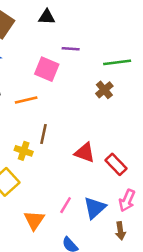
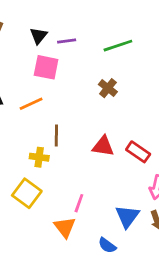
black triangle: (47, 17) -> (39, 36), moved, turned -42
brown cross: (104, 90) -> (108, 88), moved
pink line: (66, 205) -> (79, 203), moved
blue triangle: (95, 208) -> (127, 216), moved

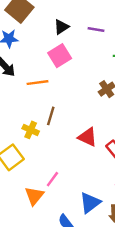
purple line: (67, 41) -> (96, 30), moved
pink square: (46, 67) -> (60, 56), turned 30

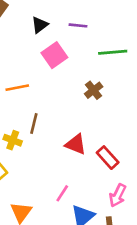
pink square: (60, 56) -> (54, 55), moved
pink line: (52, 179) -> (62, 193), moved

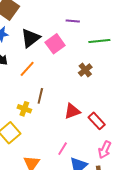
black triangle: (40, 25) -> (30, 38), moved, size x1.5
orange line: (17, 88) -> (27, 69), turned -36
red triangle: (76, 144) -> (72, 111), turned -42

